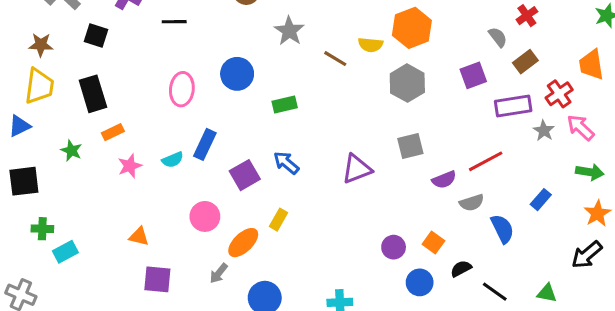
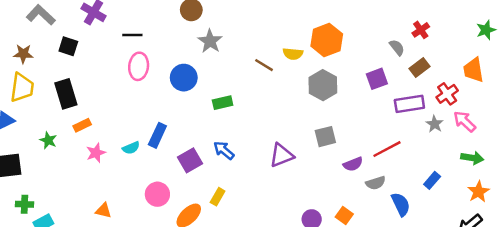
gray star: (289, 31) -> (210, 41), moved
pink ellipse: (182, 89) -> (139, 66), moved

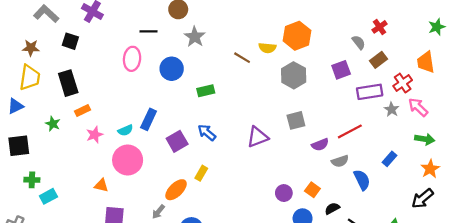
black line: (132, 35) -> (149, 31), moved
pink circle: (157, 194) -> (128, 160), moved, size x1.4

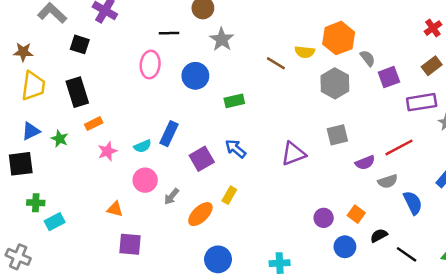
gray semicircle: (359, 42) -> (368, 58), moved
brown star: (31, 48) -> (23, 52), moved
blue triangle: (15, 106) -> (31, 131), moved
pink circle: (128, 160) -> (145, 180), size x0.7
gray arrow: (158, 212) -> (171, 196), moved

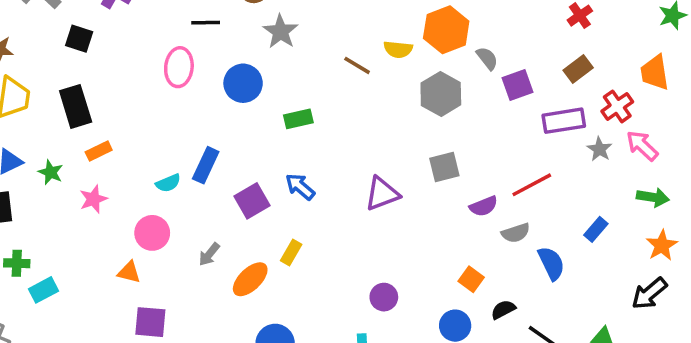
pink star: (107, 151) -> (93, 199), moved
pink circle: (145, 180) -> (152, 233), moved
purple circle: (324, 218) -> (384, 297), moved

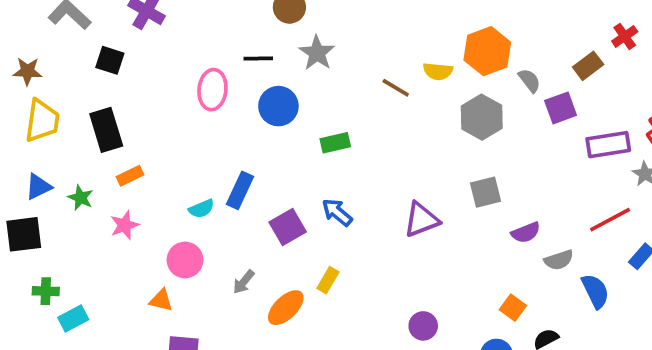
black line: (206, 23) -> (258, 58), moved
brown rectangle: (578, 69) -> (588, 66), moved
red line: (532, 185) -> (610, 220), moved

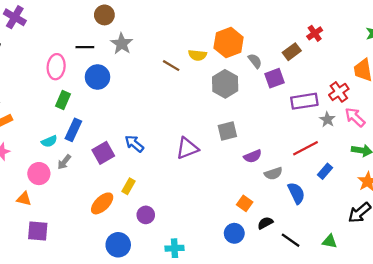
green rectangle: (335, 143) -> (63, 100), moved, turned -54
gray arrow: (244, 282) -> (64, 162), moved
purple circle: (423, 326) -> (146, 215), moved

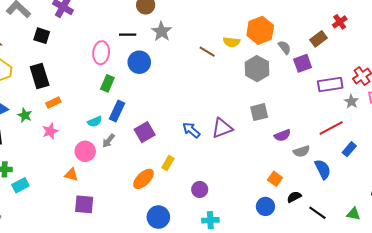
blue arrow: (134, 144) -> (191, 130), moved
purple circle: (146, 215) -> (200, 189), moved

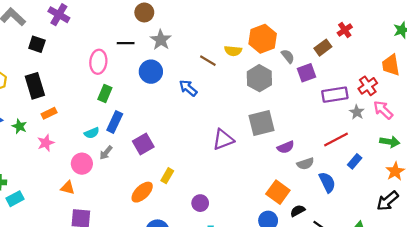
blue circle: (139, 62) -> (151, 72), moved
gray square: (259, 112) -> (262, 123), size x1.4
blue arrow: (191, 130) -> (188, 88), moved
orange square: (275, 179) -> (278, 192), size x1.5

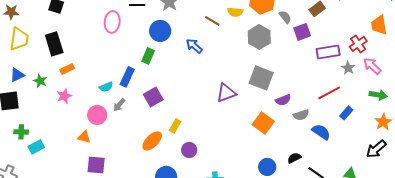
green rectangle: (105, 94) -> (148, 56), moved
gray square: (262, 123) -> (261, 78), turned 35
blue semicircle: (327, 182) -> (321, 132), turned -30
orange square: (278, 192) -> (263, 123), moved
purple circle: (200, 203) -> (189, 150), moved

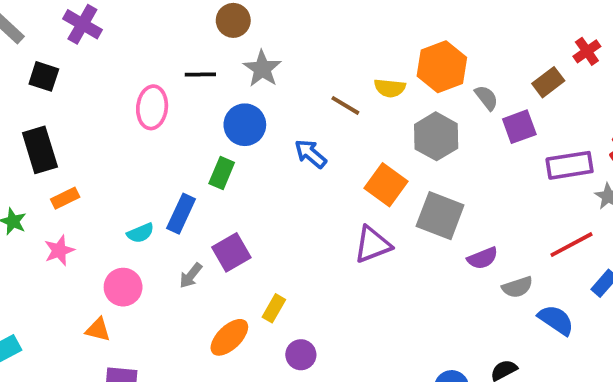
gray arrow: (119, 105) -> (191, 275), moved
orange square: (263, 123) -> (386, 185), moved

